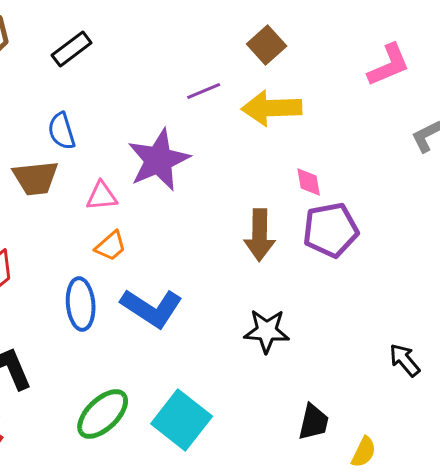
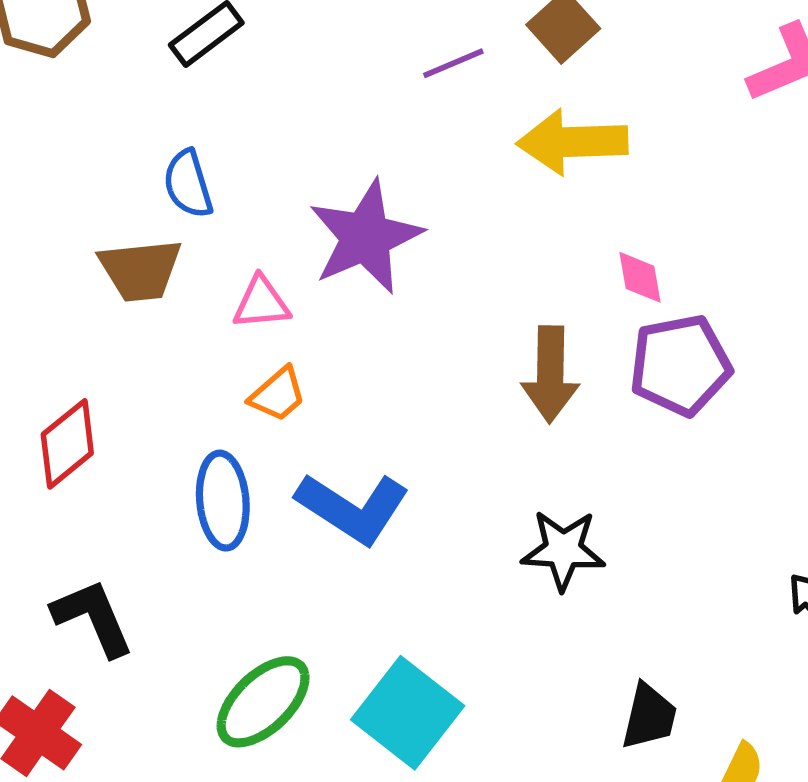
purple line: (204, 91) -> (453, 63), moved

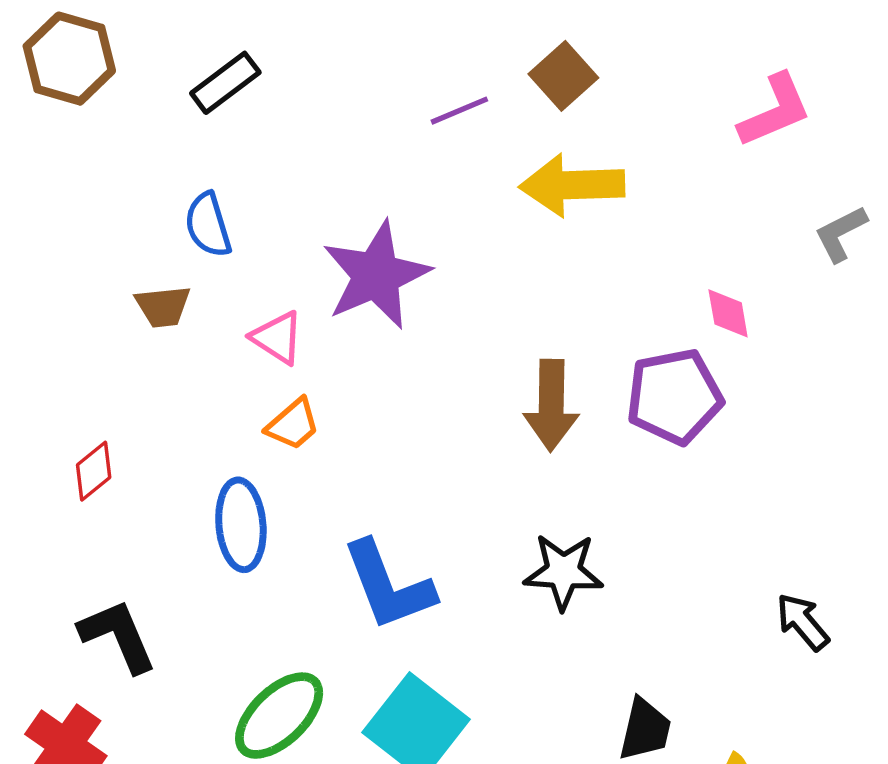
brown trapezoid: (140, 270) -> (163, 306), size x0.7
pink diamond: (640, 277) -> (728, 313), moved
pink triangle: (261, 303) -> (277, 338), turned 38
red diamond: (67, 444) -> (94, 471), size x0.7
blue L-shape: (353, 508) -> (388, 586), moved, turned 36

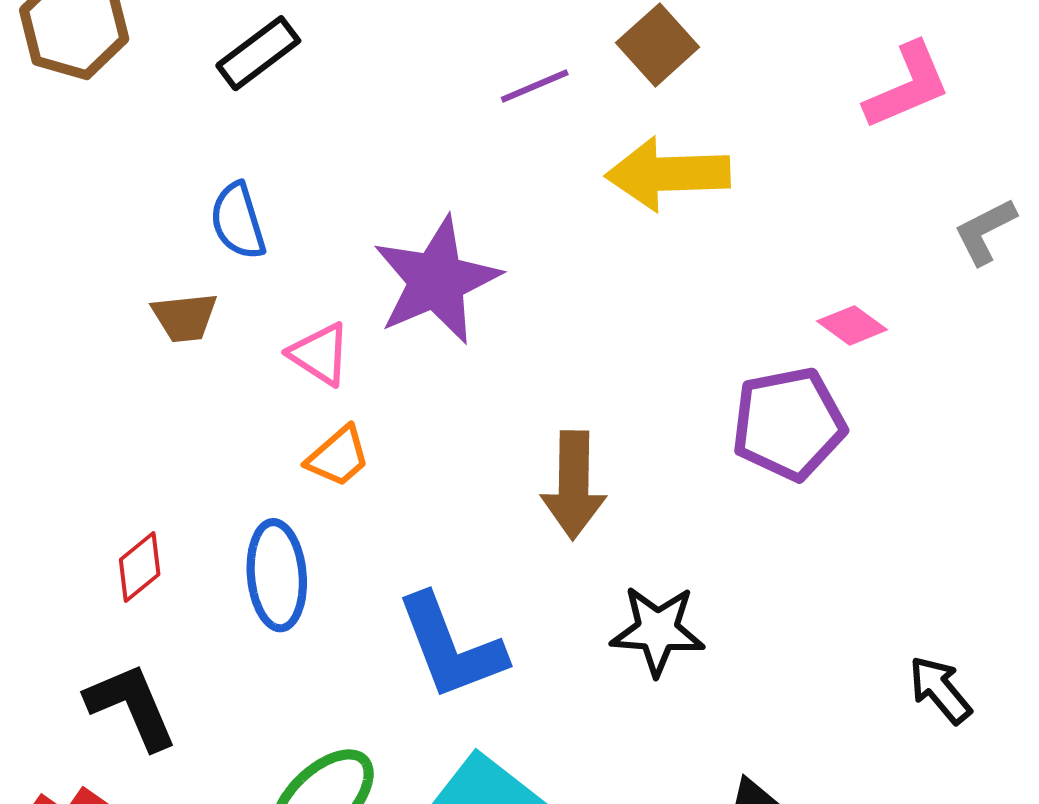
pink diamond: (728, 313) -> (852, 325), turned -44
brown arrow: (551, 405) -> (574, 485), moved
red diamond: (94, 471) -> (140, 567), moved

